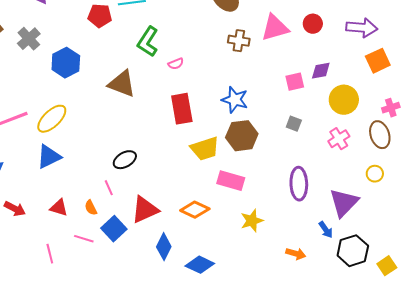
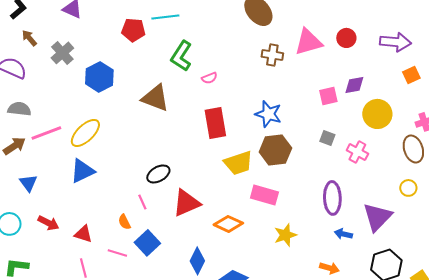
orange square: (378, 61) -> (411, 75), size x0.7
pink cross: (339, 139) -> (357, 152), moved, turned -30
red triangle: (59, 208) -> (83, 234), moved
red triangle: (145, 210) -> (186, 203), moved
blue arrow: (326, 230) -> (343, 234), moved, turned 138

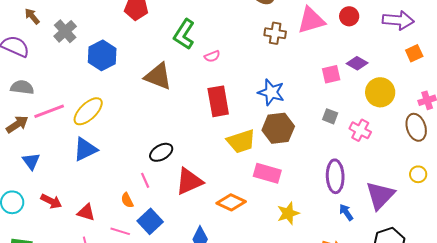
purple diamond: (354, 85) -> (357, 63), turned 40
yellow circle: (408, 188) -> (418, 174), moved
blue arrow: (343, 234) -> (346, 212), turned 42

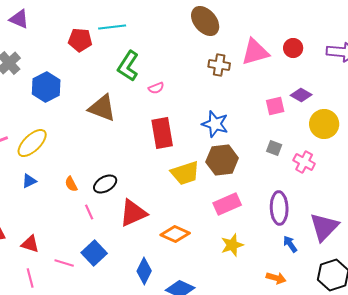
blue triangle: (85, 149) -> (29, 181), size x0.6
pink rectangle: (267, 173) -> (227, 204), moved, turned -40
orange semicircle: (127, 200) -> (71, 184), moved

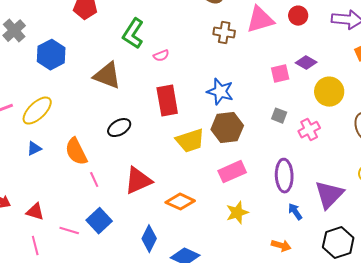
pink cross: (304, 162) -> (309, 130), turned 35
orange semicircle: (71, 184) -> (76, 152), size x1.8
black ellipse: (105, 184) -> (119, 128), moved

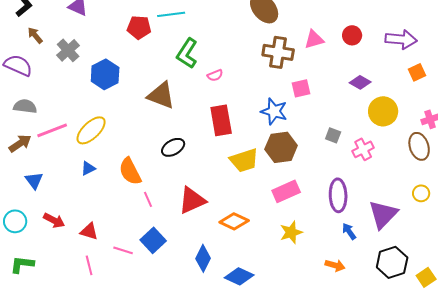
pink triangle: (260, 20) -> (314, 39), size x0.7
brown cross: (224, 33) -> (278, 52), size x1.4
pink square: (280, 74) -> (301, 88), moved

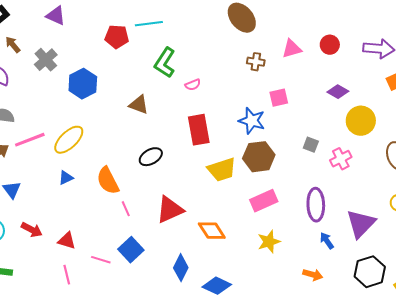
brown cross: (278, 52) -> (256, 62), size x0.6
brown triangle: (161, 95) -> (139, 105), size x0.7
orange diamond: (234, 221) -> (212, 231), turned 32

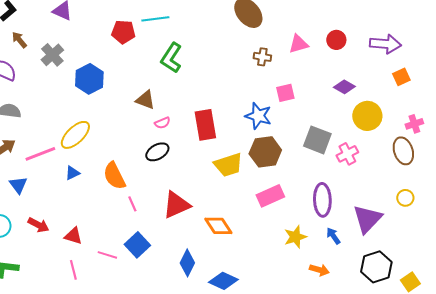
pink semicircle: (193, 85) -> (162, 123), moved
pink line: (30, 140) -> (40, 154), moved
gray square: (311, 145) -> (317, 140), size x1.8
yellow star: (269, 242) -> (295, 237), moved

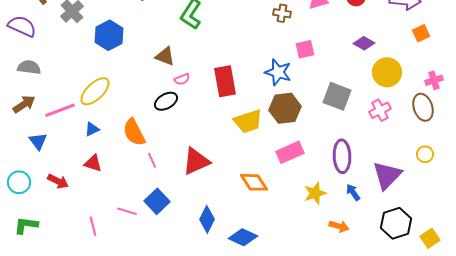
black ellipse: (157, 152) -> (166, 101), moved
pink cross: (347, 154) -> (380, 110), moved
orange diamond: (218, 226) -> (254, 182), moved
red triangle: (73, 236) -> (93, 163), moved

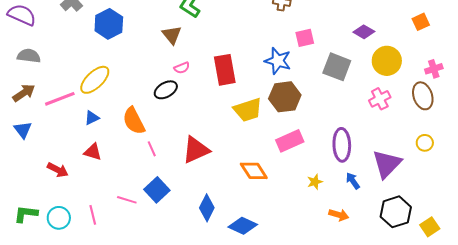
brown triangle: (165, 56) -> (172, 35), moved, turned 30
gray square: (337, 96) -> (337, 67), moved
blue triangle: (38, 141) -> (23, 130), moved
cyan circle: (19, 182) -> (59, 218), moved
yellow star: (315, 193) -> (315, 182), size x0.7

